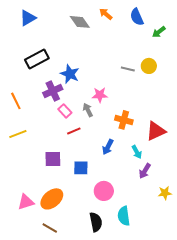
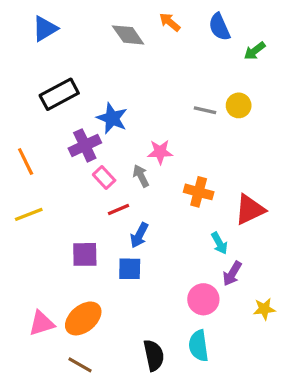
blue arrow: (108, 147) -> (139, 235), moved
pink circle: (104, 191) -> (203, 299), moved

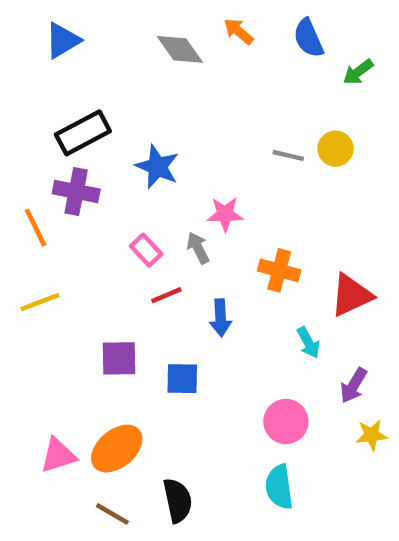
purple cross: (85, 145) -> (76, 191), moved, turned 36
blue arrow: (139, 235) -> (220, 318), moved, turned -30
purple arrow: (232, 274) -> (354, 385), moved
black semicircle: (154, 355) -> (178, 500), moved

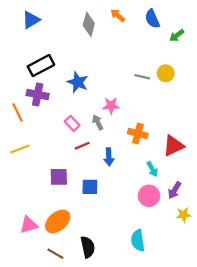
gray diamond: (180, 49) -> (89, 24), turned 50
pink circle: (286, 421) -> (149, 196), moved

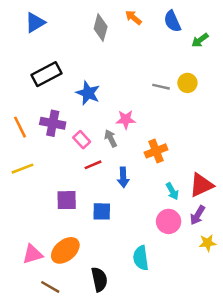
purple cross: (38, 94) -> (53, 123), moved
orange cross: (138, 133) -> (156, 151), turned -36
red triangle: (173, 146) -> (201, 185), moved
cyan semicircle: (138, 240) -> (141, 258), moved
brown line: (55, 254) -> (50, 287), moved

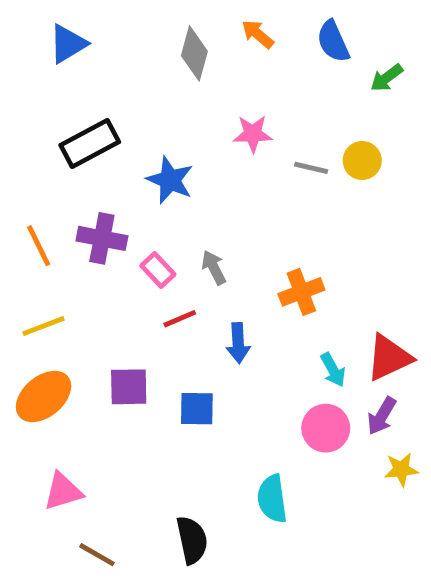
pink star: (126, 119) -> (253, 134), moved
orange ellipse: (65, 250) -> (44, 397), moved

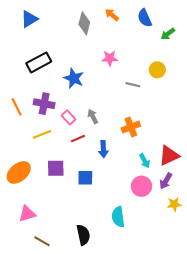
gray line: (311, 168) -> (133, 85), moved
yellow line: (44, 326) -> (42, 134), moved

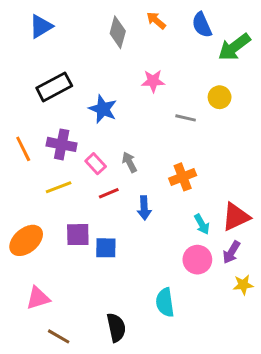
green arrow: (168, 34) -> (234, 47), size x1.6
blue square: (85, 178) -> (106, 248), moved

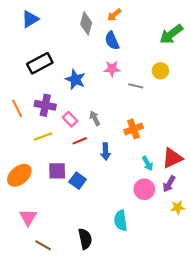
orange arrow: (156, 20) -> (114, 15), turned -80
blue semicircle: (202, 25) -> (112, 41), moved
pink star: (153, 81) -> (112, 69), moved
blue square: (106, 248) -> (78, 181), turned 35
pink triangle: (38, 298) -> (28, 217), turned -42

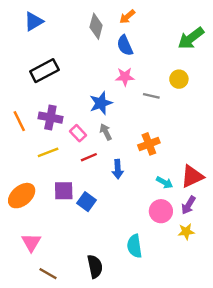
blue star: (75, 79) -> (101, 103), moved, turned 30
cyan arrow: (148, 163) -> (165, 182), turned -32
yellow star: (178, 208) -> (186, 232), moved

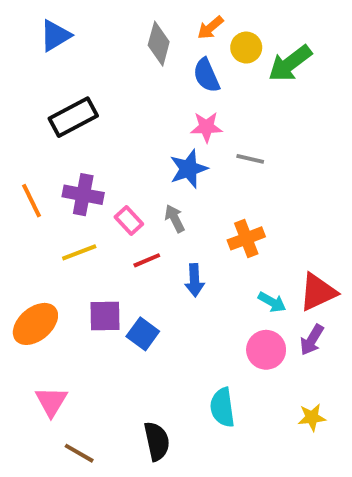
green arrow: (191, 38) -> (290, 63), moved
yellow circle: (179, 79) -> (246, 48), moved
blue star: (101, 103) -> (189, 169), moved
yellow star: (186, 232) -> (312, 417), moved

